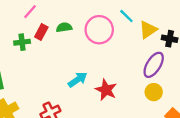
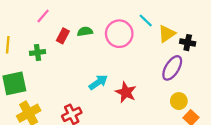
pink line: (30, 12) -> (43, 16), moved
green cross: (22, 42) -> (37, 52), moved
yellow circle: (154, 92) -> (179, 101), moved

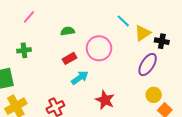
pink circle: (119, 34) -> (99, 48), moved
red rectangle: (63, 36) -> (70, 58), moved, turned 32
red star: (126, 92) -> (105, 100), moved

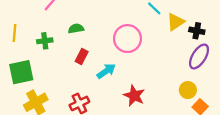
green semicircle: (68, 31) -> (76, 29), moved
red rectangle: (70, 58) -> (82, 56), moved, turned -32
purple ellipse: (148, 65) -> (199, 56), moved

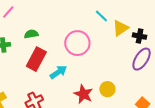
red rectangle: (82, 56) -> (36, 59), size x1.6
yellow circle: (188, 90) -> (107, 89), moved

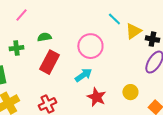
cyan arrow: (58, 72) -> (83, 75), moved
yellow circle: (107, 89) -> (130, 92), moved

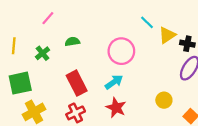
green cross: (16, 48) -> (43, 53), turned -32
red rectangle: (49, 62) -> (77, 83), moved, turned -55
red star: (96, 97) -> (116, 108), moved

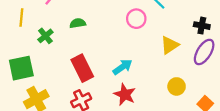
yellow triangle: (167, 35) -> (170, 45), moved
yellow line: (14, 46) -> (21, 18), moved
pink circle: (121, 51) -> (136, 19), moved, size x0.7

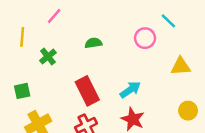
green semicircle: (78, 23) -> (93, 43), moved
yellow triangle: (170, 45) -> (181, 66), turned 30
green square: (21, 68) -> (22, 91), size x0.6

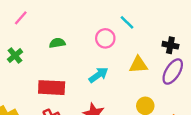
cyan arrow: (130, 90) -> (98, 75), moved
red rectangle: (87, 91) -> (52, 88), turned -60

